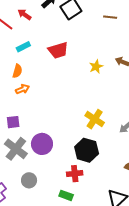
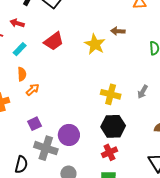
red arrow: (24, 14) -> (17, 23), moved
yellow star: (96, 67) -> (95, 44), size x1.5

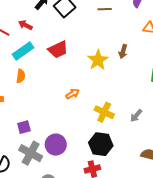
brown arrow: (118, 31) -> (123, 51), turned -88
cyan rectangle: (20, 49) -> (23, 51), size x1.5
orange arrow: (33, 89) -> (72, 94), moved

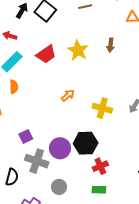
yellow star: (98, 60) -> (78, 50), moved
black hexagon: (101, 144) -> (86, 143), moved

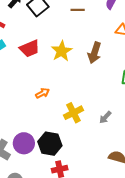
brown arrow: (110, 45) -> (95, 53), size x1.5
yellow cross: (102, 108) -> (73, 113), turned 36

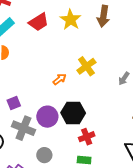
orange arrow: (42, 93) -> (60, 79), moved
yellow cross: (73, 113) -> (86, 66), moved

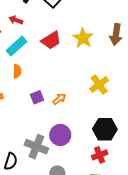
orange arrow: (60, 79) -> (59, 99), moved
purple square: (14, 103) -> (37, 97), moved
black hexagon: (73, 113) -> (105, 129), moved

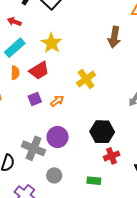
yellow star: (83, 38) -> (51, 43), moved
red trapezoid: (51, 40) -> (39, 70), moved
yellow cross: (99, 85) -> (86, 79), moved
red cross: (100, 155) -> (112, 156), moved

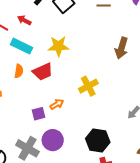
yellow star: (51, 43) -> (58, 46), turned 30
cyan rectangle: (15, 48) -> (21, 46), turned 60
purple square: (35, 99) -> (38, 114), moved

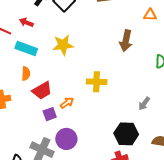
red trapezoid: (43, 72) -> (42, 91), moved
yellow cross: (88, 86) -> (97, 82), turned 36
black hexagon: (98, 140) -> (126, 134), moved

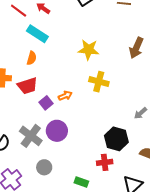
yellow star: (63, 45) -> (89, 50), moved
red trapezoid: (42, 91) -> (27, 86), moved
purple square: (50, 114) -> (46, 103), turned -32

